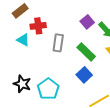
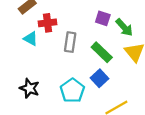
purple square: (87, 22) -> (103, 18), turned -32
cyan pentagon: (48, 89) -> (72, 91), moved

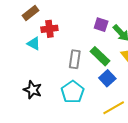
gray rectangle: (70, 42) -> (75, 59), moved
blue square: (99, 78) -> (107, 78), moved

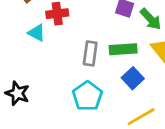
green rectangle: (100, 56) -> (123, 49), turned -48
black star: (33, 90) -> (17, 93), moved

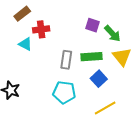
cyan pentagon: (87, 96) -> (64, 92), turned -30

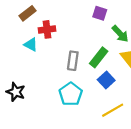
purple square: (93, 25) -> (100, 13), moved
green rectangle: (91, 57) -> (99, 57), turned -48
cyan pentagon: (64, 92) -> (71, 94), turned 30

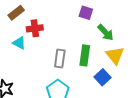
green rectangle: (99, 57) -> (85, 55), turned -30
blue square: (106, 80) -> (102, 77), moved

